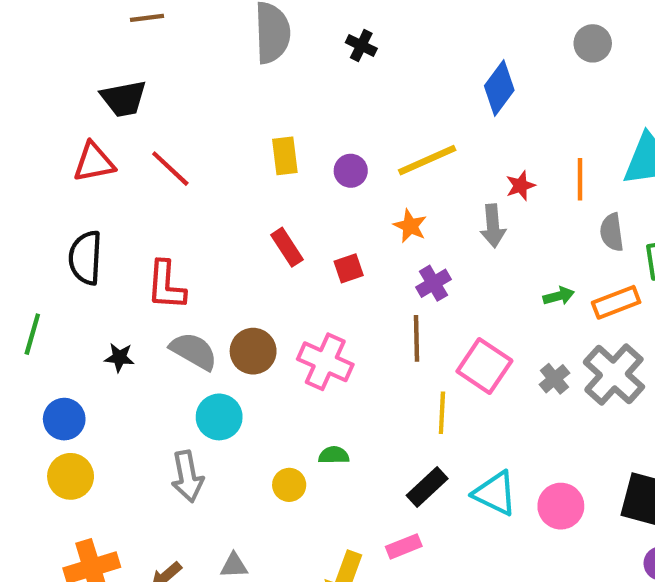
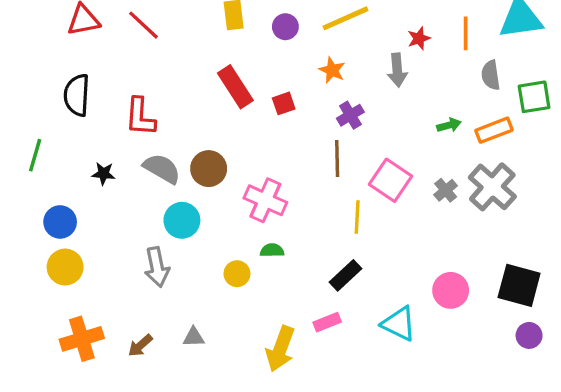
red rectangle: (287, 247) -> (235, 87), size x1.4
pink cross: (325, 362) -> (265, 200), moved
cyan triangle: (495, 493) -> (399, 324), moved

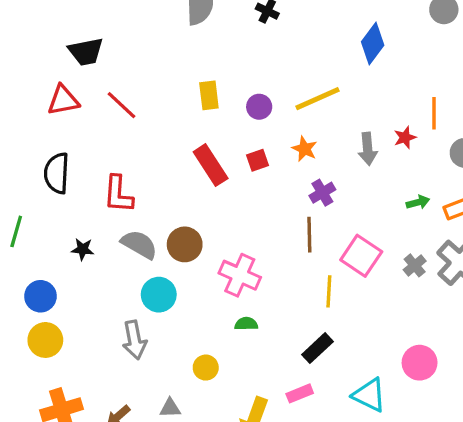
red star: (419, 38) -> (405, 138), moved
red square: (284, 103) -> (258, 160), moved
yellow circle: (237, 274) -> (206, 368), moved

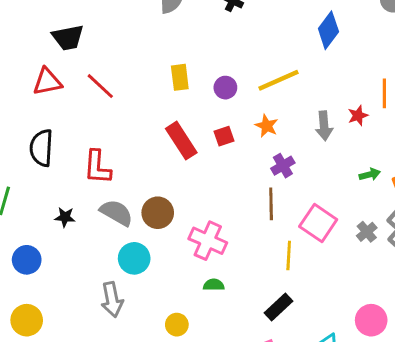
yellow circle: (45, 340) -> (27, 320), moved

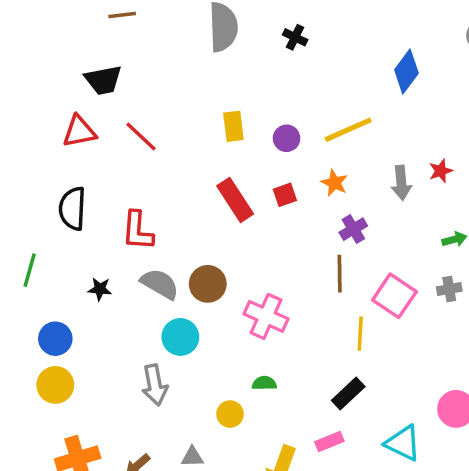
gray cross: (367, 232) -> (449, 289), moved, turned 30
green semicircle: (214, 285) -> (264, 383), moved
yellow circle: (27, 320) -> (55, 385), moved

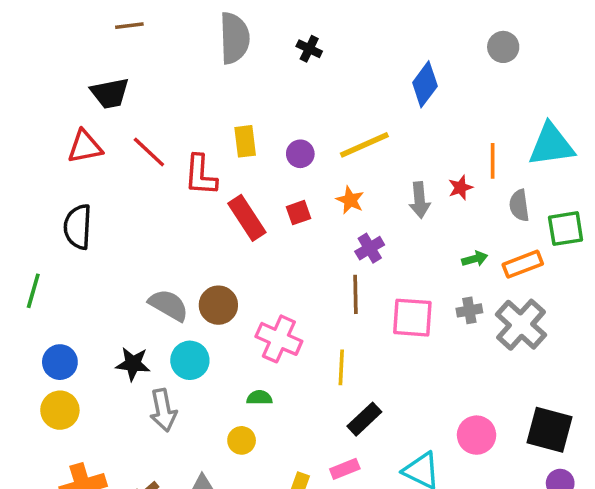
red L-shape: (138, 231) -> (201, 175), moved
black star: (100, 289) -> (133, 364), moved, size x1.4
pink square: (394, 296) -> (412, 318), turned -30
yellow line: (360, 334) -> (341, 367), moved
green semicircle: (264, 383) -> (259, 398), moved

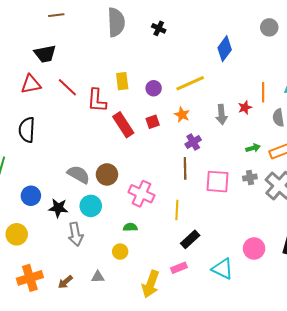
blue circle: (60, 362) -> (31, 196), moved

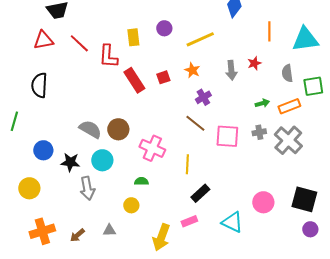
purple circle: (154, 88) -> (164, 28), moved
orange line: (263, 92) -> (269, 31), moved
brown line: (185, 168) -> (195, 123), turned -50

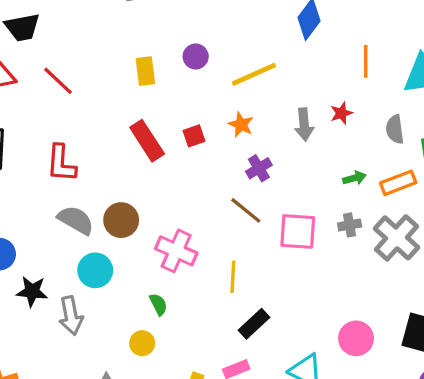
red L-shape: (108, 56) -> (61, 163), moved
black star: (70, 162) -> (32, 291), moved
green semicircle: (141, 181) -> (158, 304), turned 64

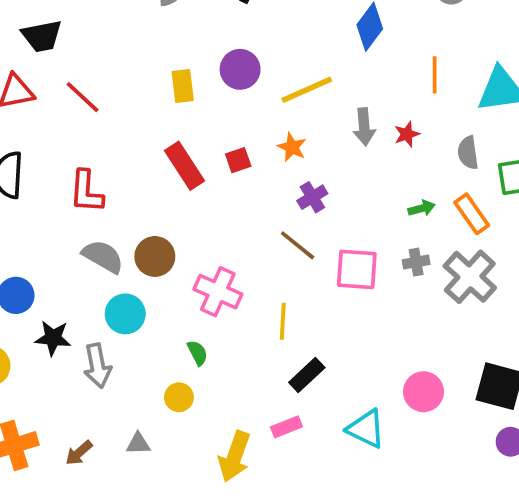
purple circle: (196, 56) -> (240, 69), size x1.4
gray arrow: (304, 125) -> (364, 127), moved
orange rectangle: (398, 183) -> (472, 214), turned 76

